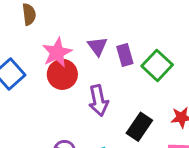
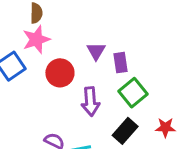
pink star: (57, 53) -> (36, 39), moved
green square: (157, 65) -> (133, 93), moved

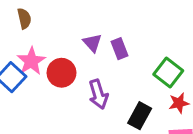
pink star: (36, 39) -> (31, 61), moved
green square: (133, 93) -> (168, 73), moved

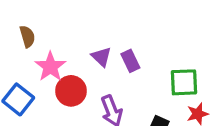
pink star: (31, 61) -> (50, 67), moved
green square: (168, 73) -> (184, 82), turned -36

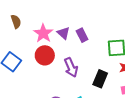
pink star: (50, 67) -> (43, 33), moved

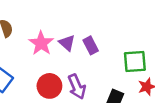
red circle: (45, 55) -> (49, 86), moved

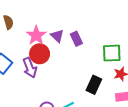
red circle: (49, 86) -> (40, 54), moved
purple arrow: (77, 87) -> (30, 68), moved

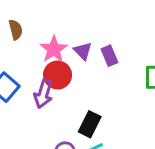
purple arrow: (30, 68) -> (43, 94), turned 36
black rectangle: (94, 85) -> (90, 124), moved

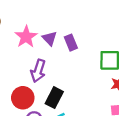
red circle: (58, 75) -> (23, 98), moved
purple arrow: (43, 94) -> (38, 71), moved

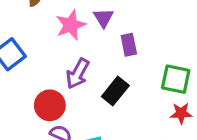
purple triangle: (50, 38) -> (103, 18), moved
black rectangle: (54, 98) -> (115, 91), moved

